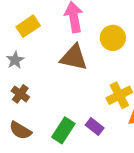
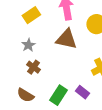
gray star: (15, 60) -> (28, 45), moved
brown cross: (20, 94) -> (33, 67), moved

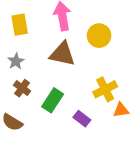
yellow rectangle: (31, 15) -> (20, 25), turned -66
green rectangle: (58, 95) -> (53, 100), moved

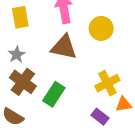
brown cross: (22, 88) -> (23, 82), size x1.5
purple rectangle: (82, 119) -> (100, 117), moved

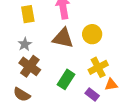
yellow circle: (101, 28) -> (92, 34), moved
green rectangle: (54, 94) -> (66, 79), moved

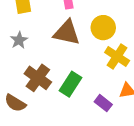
brown cross: (30, 66) -> (38, 78), moved
yellow cross: (98, 67) -> (117, 57), moved, turned -30

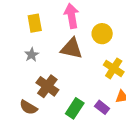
yellow circle: (103, 28) -> (102, 34), moved
green rectangle: (71, 84) -> (75, 108), moved

